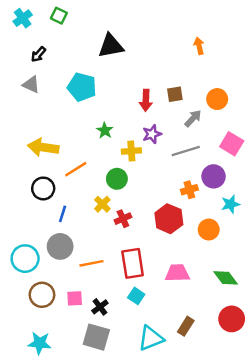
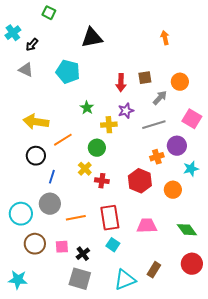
cyan cross: (23, 18) -> (13, 33), moved
red cross: (123, 219) -> (102, 181), turned 32
cyan star: (40, 343) -> (18, 280), moved

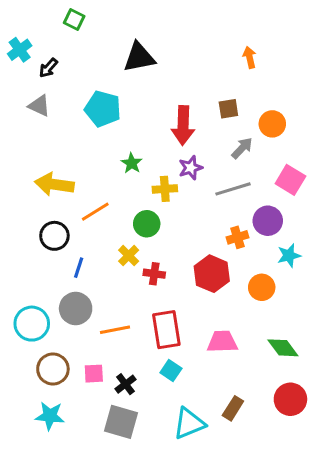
brown square: (145, 78) -> (228, 109), moved
red arrow: (121, 83) -> (183, 125), size x1.4
cyan star: (18, 280) -> (50, 416), moved

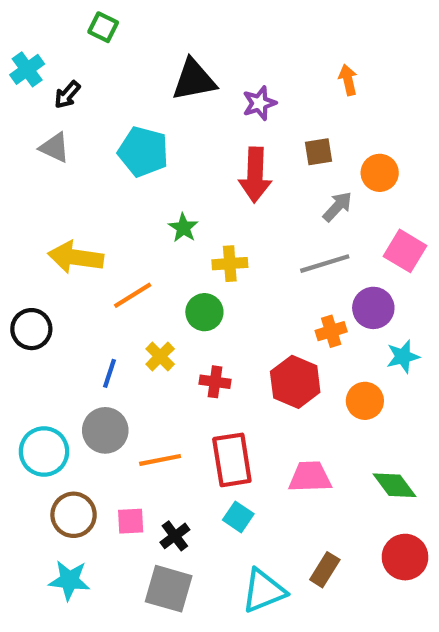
purple star: (191, 168) -> (259, 103), moved
black circle: (54, 236) -> (31, 329), moved
yellow cross: (129, 256) -> (160, 356), moved

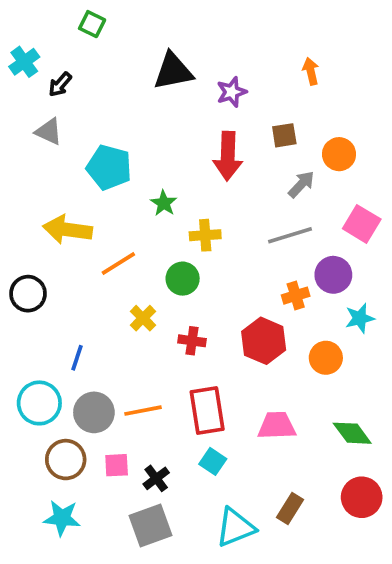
cyan pentagon: (143, 152) -> (109, 167), moved
blue line: (109, 373) -> (77, 358), moved
gray circle: (105, 430) -> (94, 412), moved
gray square: (169, 589) -> (151, 526), turned -36

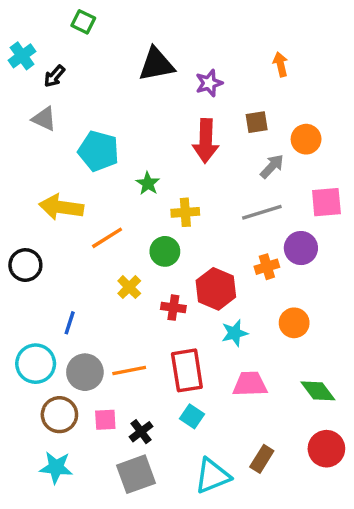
pink square: (362, 224) -> (326, 202), turned -36
cyan star: (360, 318) -> (235, 333), moved
red hexagon: (264, 341) -> (216, 289), moved

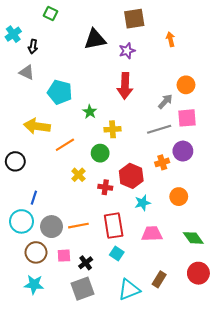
black arrow: (54, 76) -> (33, 47), turned -32
brown square: (257, 122) -> (134, 19), moved, size x1.5
pink square: (326, 202) -> (187, 118), moved
blue line: (70, 323) -> (34, 198), moved

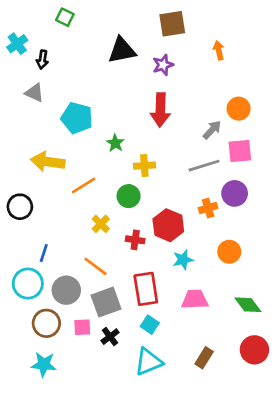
orange line: (78, 226) -> (95, 266), moved, turned 48
gray square: (83, 289) -> (106, 302), moved
cyan triangle: (129, 290) -> (148, 362), moved

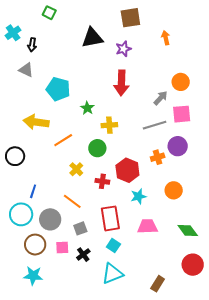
gray square: (106, 302) -> (80, 228), size x0.6
brown rectangle: (204, 358) -> (158, 284), moved

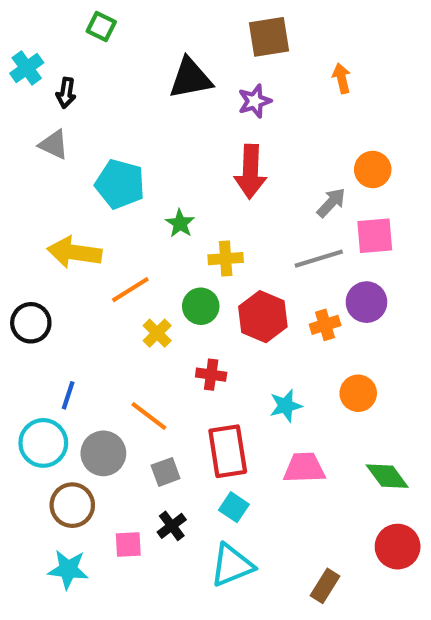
yellow cross: (76, 169) -> (157, 333), moved
red hexagon: (127, 170) -> (263, 317), moved
pink square: (62, 248) -> (128, 544), moved

